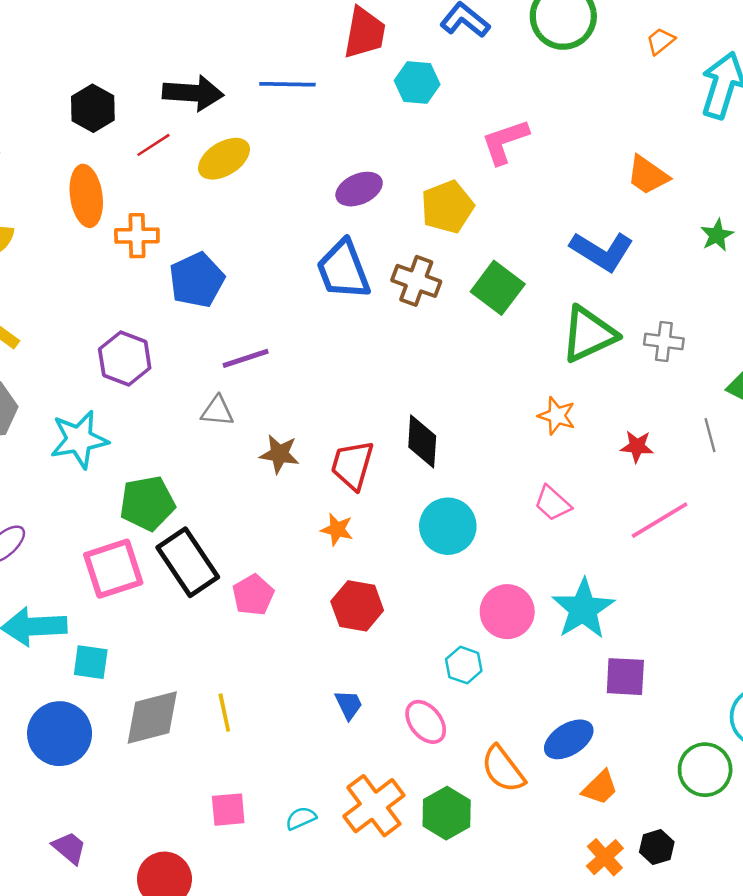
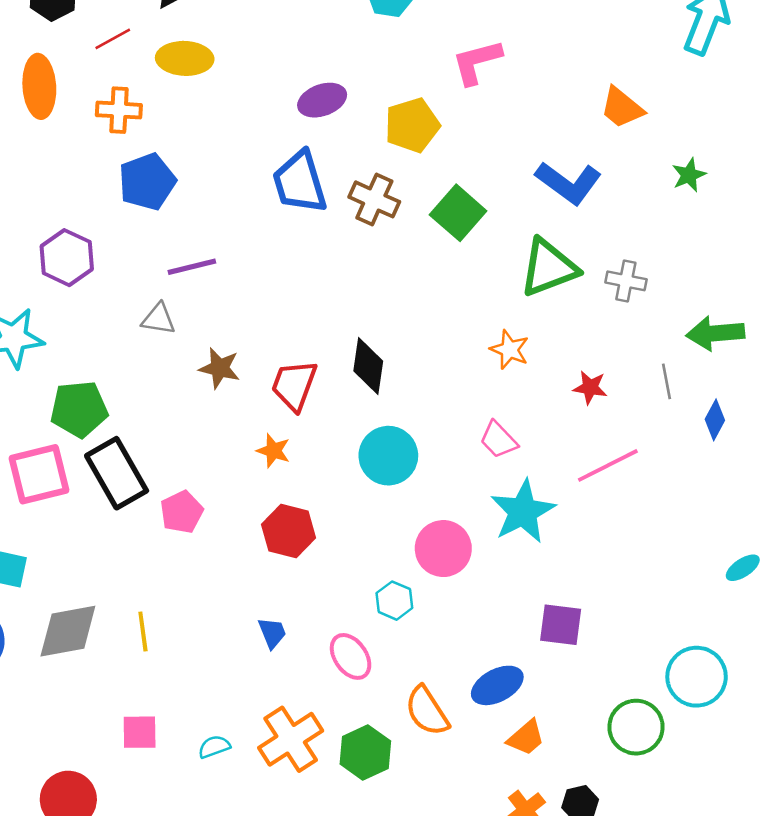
yellow ellipse: (224, 159) -> (185, 58), turned 30
orange cross: (137, 236) -> (119, 110), moved
cyan star: (583, 609) -> (523, 511), moved

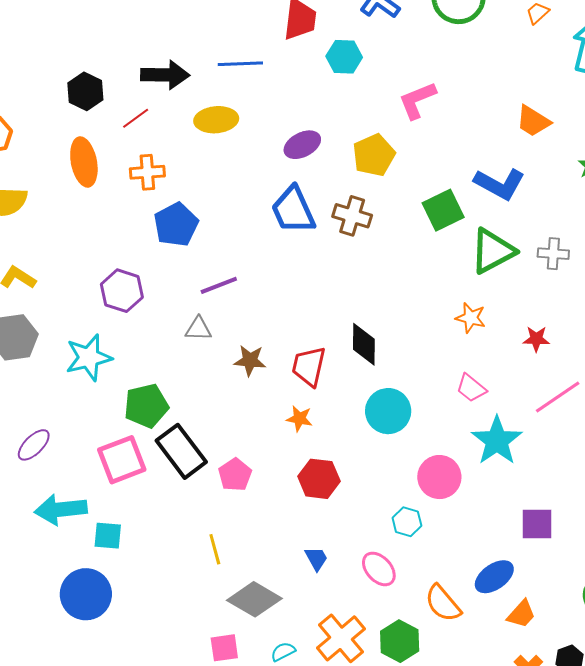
yellow ellipse: (185, 58) -> (216, 120), moved
green square: (458, 213) -> (443, 210), moved, turned 30
gray diamond: (68, 631) -> (254, 599), moved, turned 48
yellow line: (143, 631) -> (215, 549), moved

